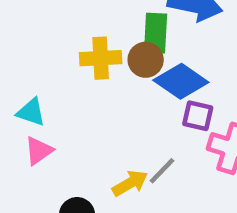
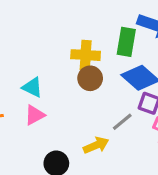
brown circle: (146, 60) -> (90, 78), moved
gray line: (162, 171) -> (122, 122), moved

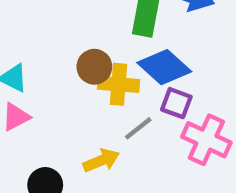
yellow cross: (86, 55) -> (118, 84), moved

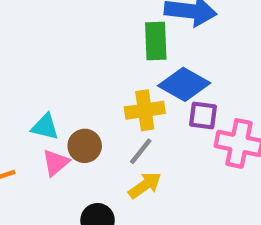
brown circle: (94, 67) -> (85, 146), moved
gray line: (138, 128) -> (141, 151), moved

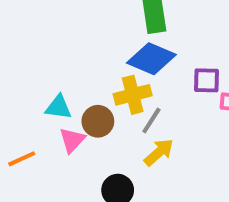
blue diamond: (184, 84) -> (151, 59), moved
yellow cross: (145, 110) -> (133, 95), moved

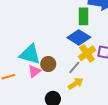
yellow cross: (133, 95) -> (87, 53), moved, turned -30
cyan triangle: (58, 107) -> (30, 54), size x1.6

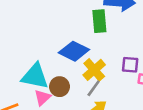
blue diamond: (79, 37) -> (74, 51), moved
yellow cross: (87, 53) -> (94, 70), moved

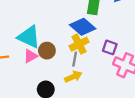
blue diamond: (74, 51) -> (83, 27), moved
gray line: (94, 88) -> (75, 59), turned -40

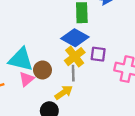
purple square: (110, 47) -> (98, 54), moved
yellow arrow: (73, 77) -> (64, 92), moved

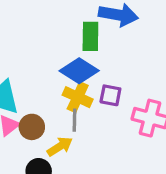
yellow cross: (75, 57) -> (78, 97), turned -30
brown circle: (42, 70) -> (32, 127), moved

